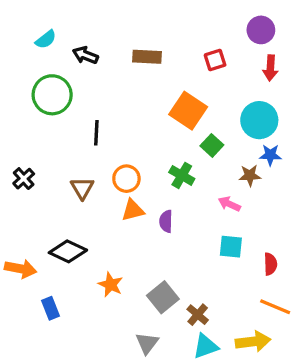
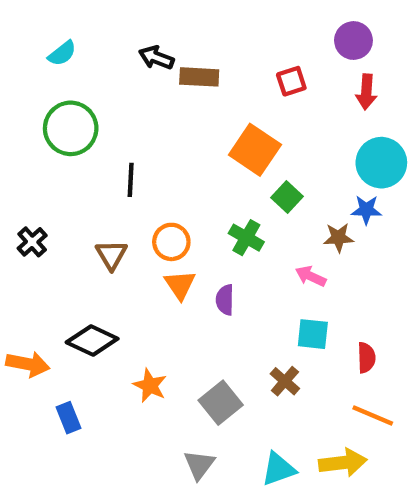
black arrow: (85, 55) -> (156, 58), moved
cyan circle: (259, 120) -> (381, 163), moved
orange triangle: (133, 210) -> (180, 285), turned -50
brown cross: (198, 315) -> (285, 381), moved

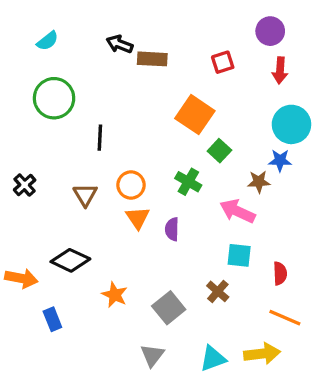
pink arrow: (311, 276) -> (237, 211), size x1.5

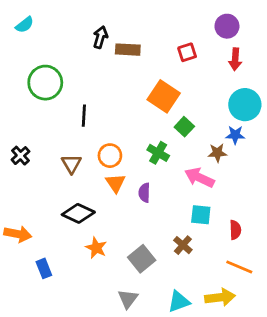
cyan semicircle: (47, 41) -> (25, 25), moved
black arrow: (120, 44) -> (100, 37), turned 85
black diamond: (70, 260) -> (78, 213), moved

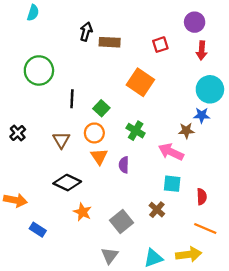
cyan semicircle: (25, 25) -> (33, 13), moved, turned -35
green square: (184, 127) -> (101, 108), moved
blue rectangle: (44, 268) -> (38, 230), turned -35

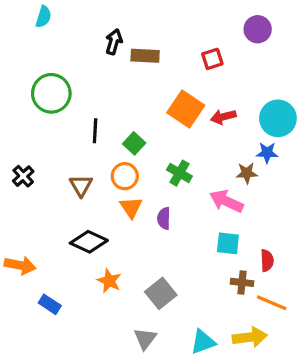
red arrow: (202, 50) -> (223, 117), moved, turned 72
brown cross: (157, 210) -> (242, 282), moved, turned -35

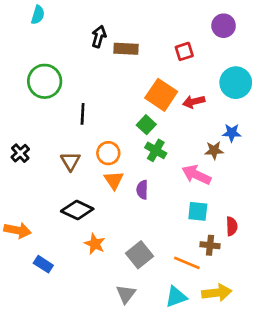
cyan circle: (278, 118) -> (236, 83), moved
green square: (134, 143) -> (146, 125), moved
orange line: (272, 303) -> (187, 263), moved

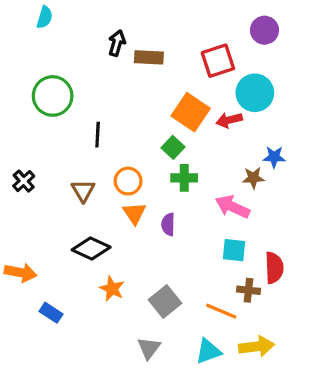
red square: (184, 51) -> (218, 61), size x1.5
cyan circle: (236, 83) -> (255, 93), moved
green cross: (156, 150) -> (184, 178), turned -30
red semicircle: (232, 226) -> (274, 268), size x1.4

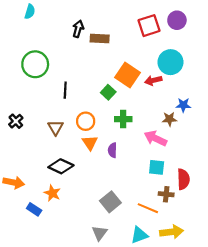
red square: (218, 61) -> (149, 26), moved
green square: (173, 147) -> (108, 92), moved
orange star: (112, 289) -> (52, 193), moved

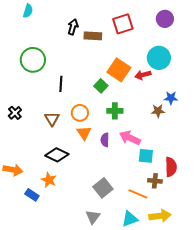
red square: (149, 26) -> (123, 24), moved
pink arrow: (155, 138) -> (130, 138), moved

